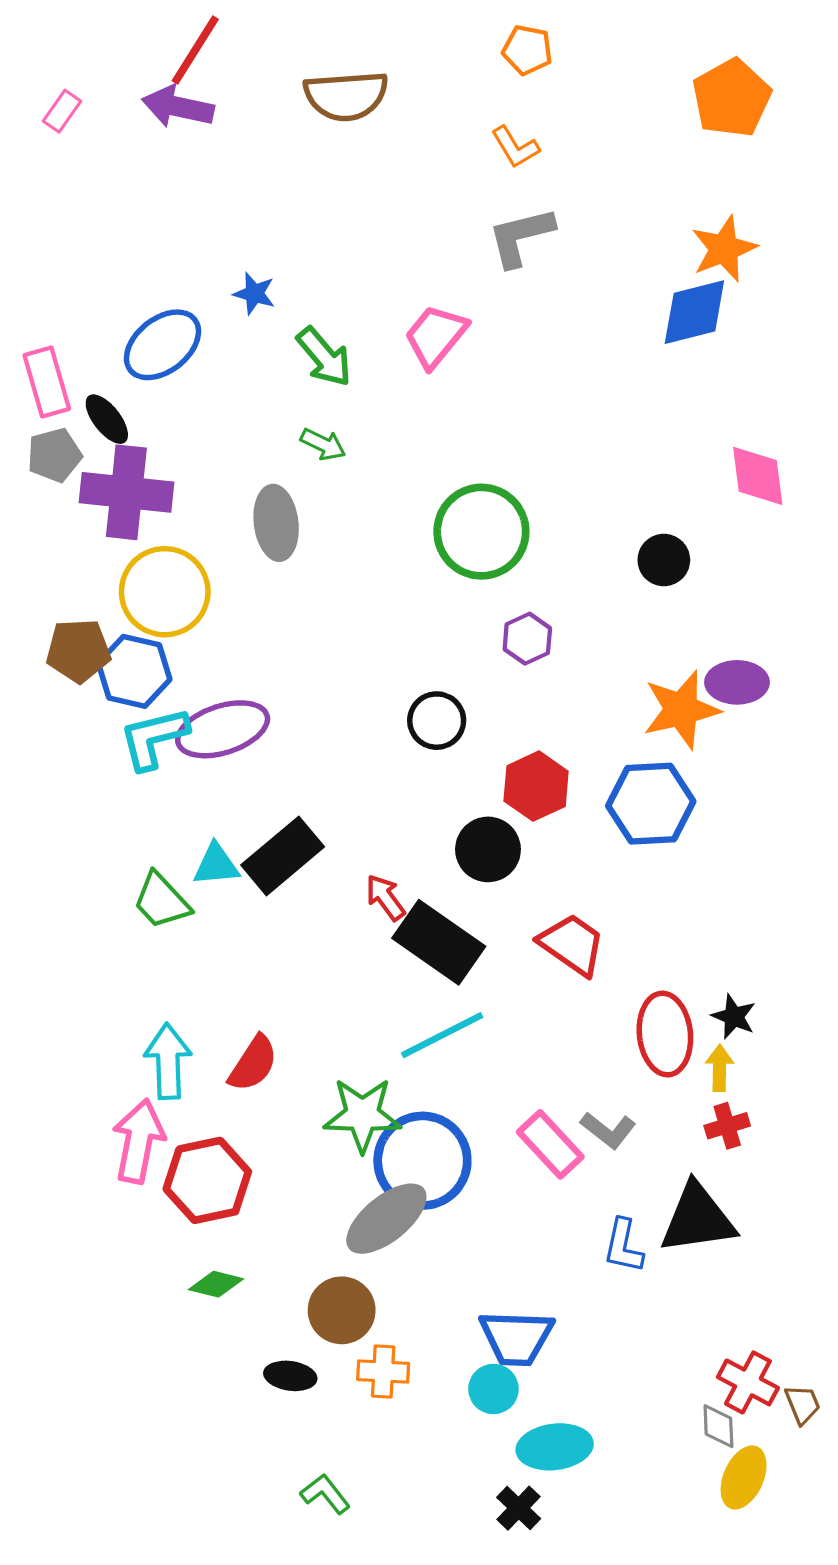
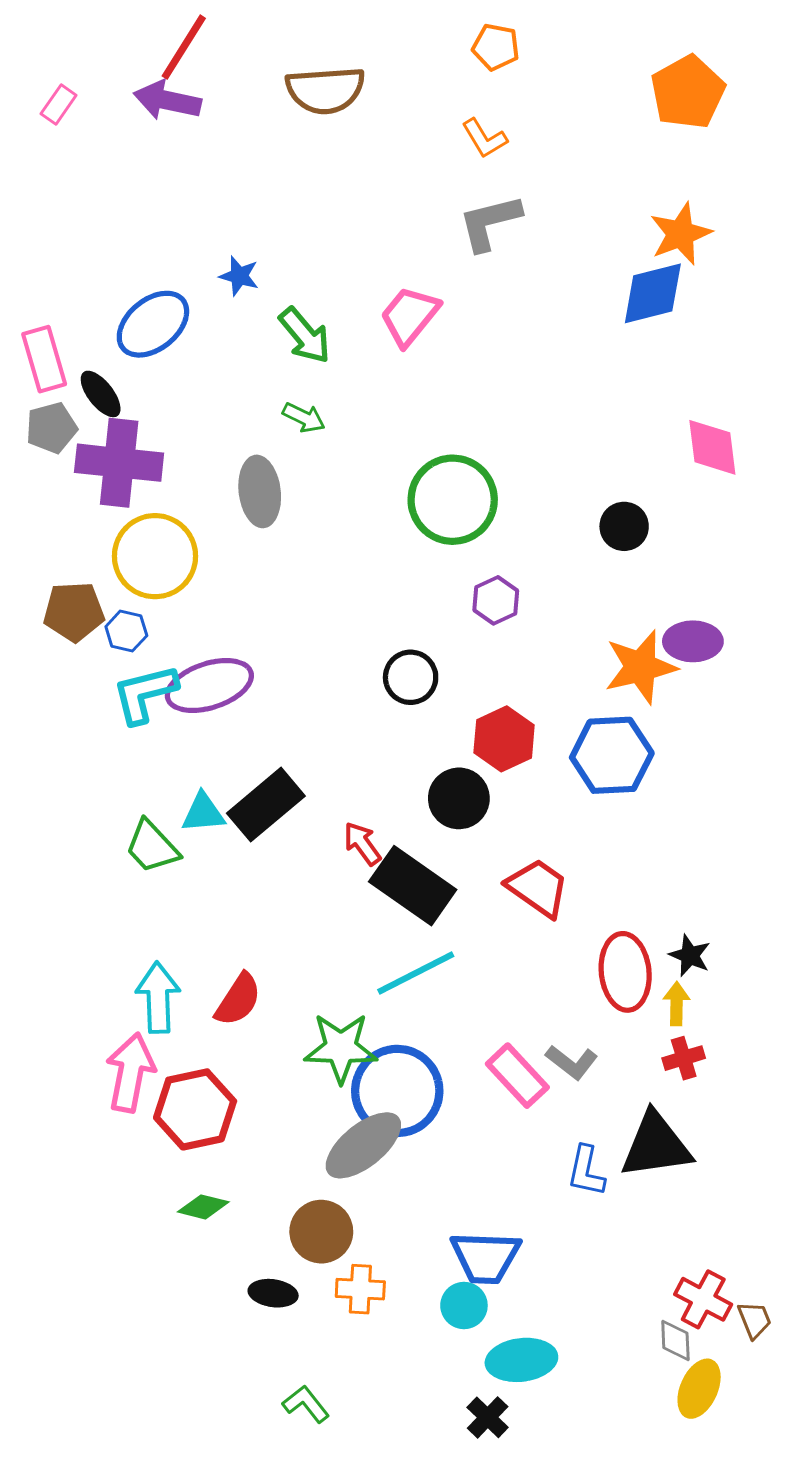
blue hexagon: (134, 671) -> (126, 631), size x0.6

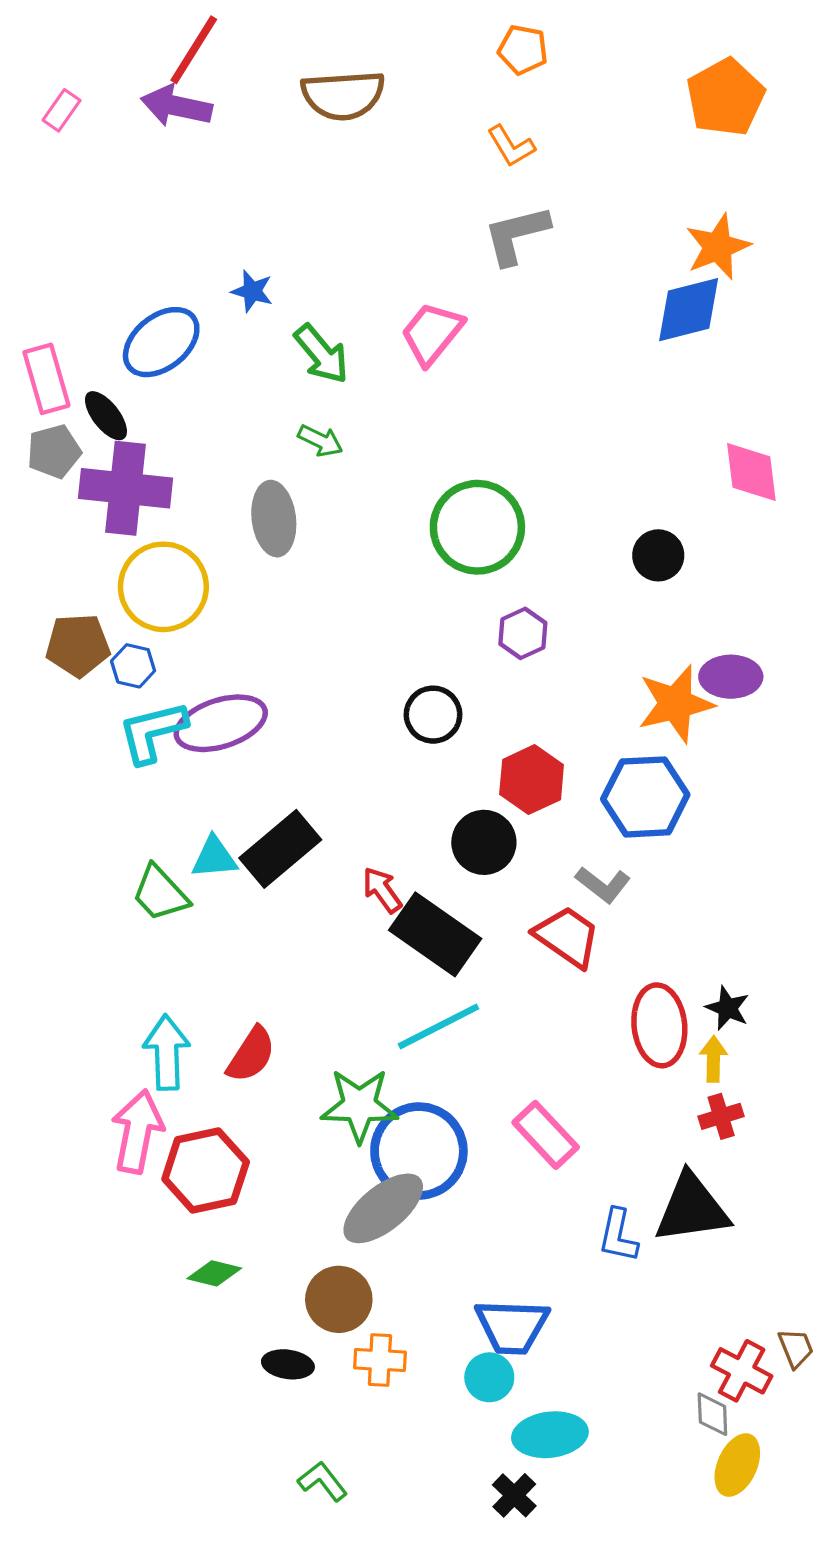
gray L-shape: (572, 1062) -> (603, 885), moved
brown trapezoid: (754, 1320) -> (796, 1348), moved

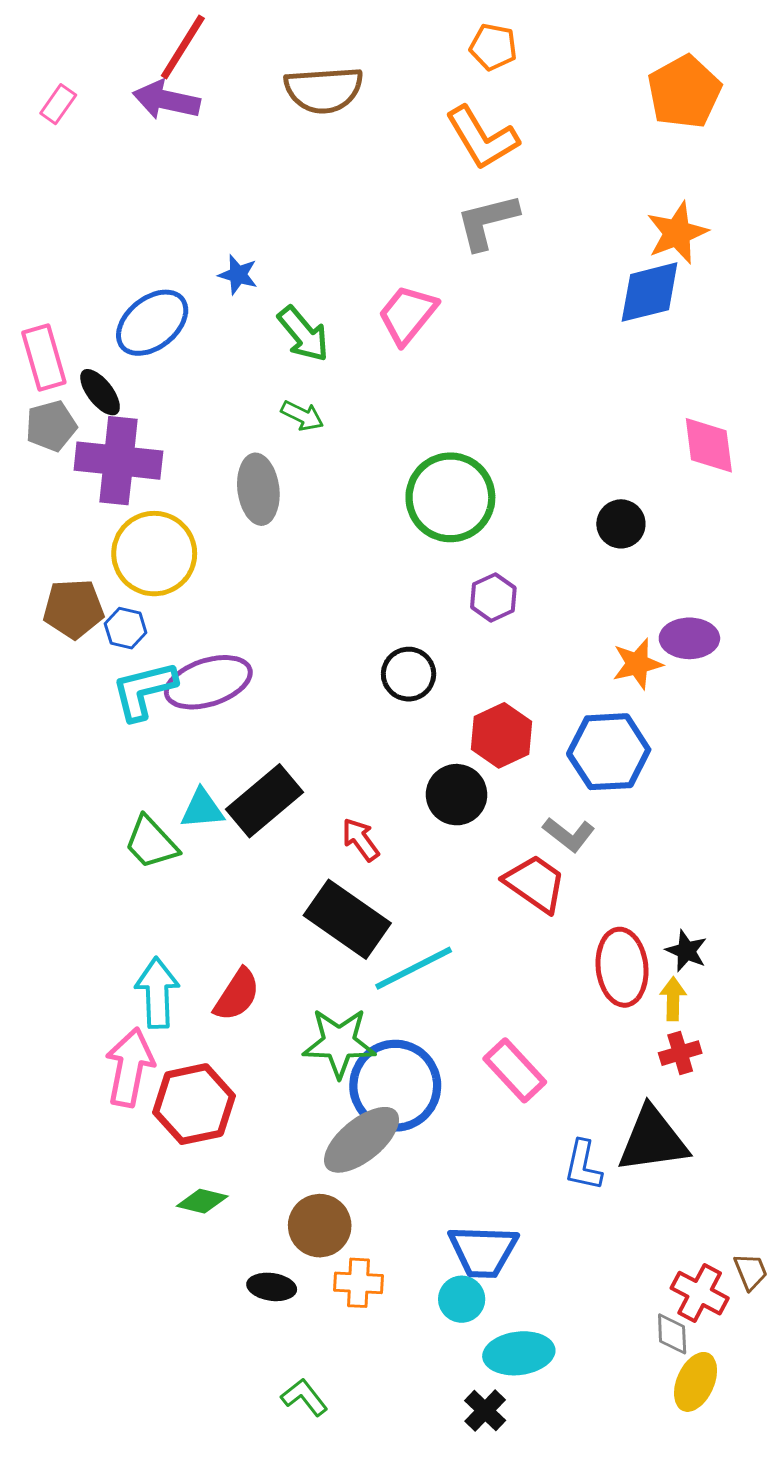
orange L-shape: (511, 146) -> (482, 138), size x1.6
orange star: (676, 704) -> (637, 664), size x0.7
black rectangle: (435, 934) -> (347, 919), moved

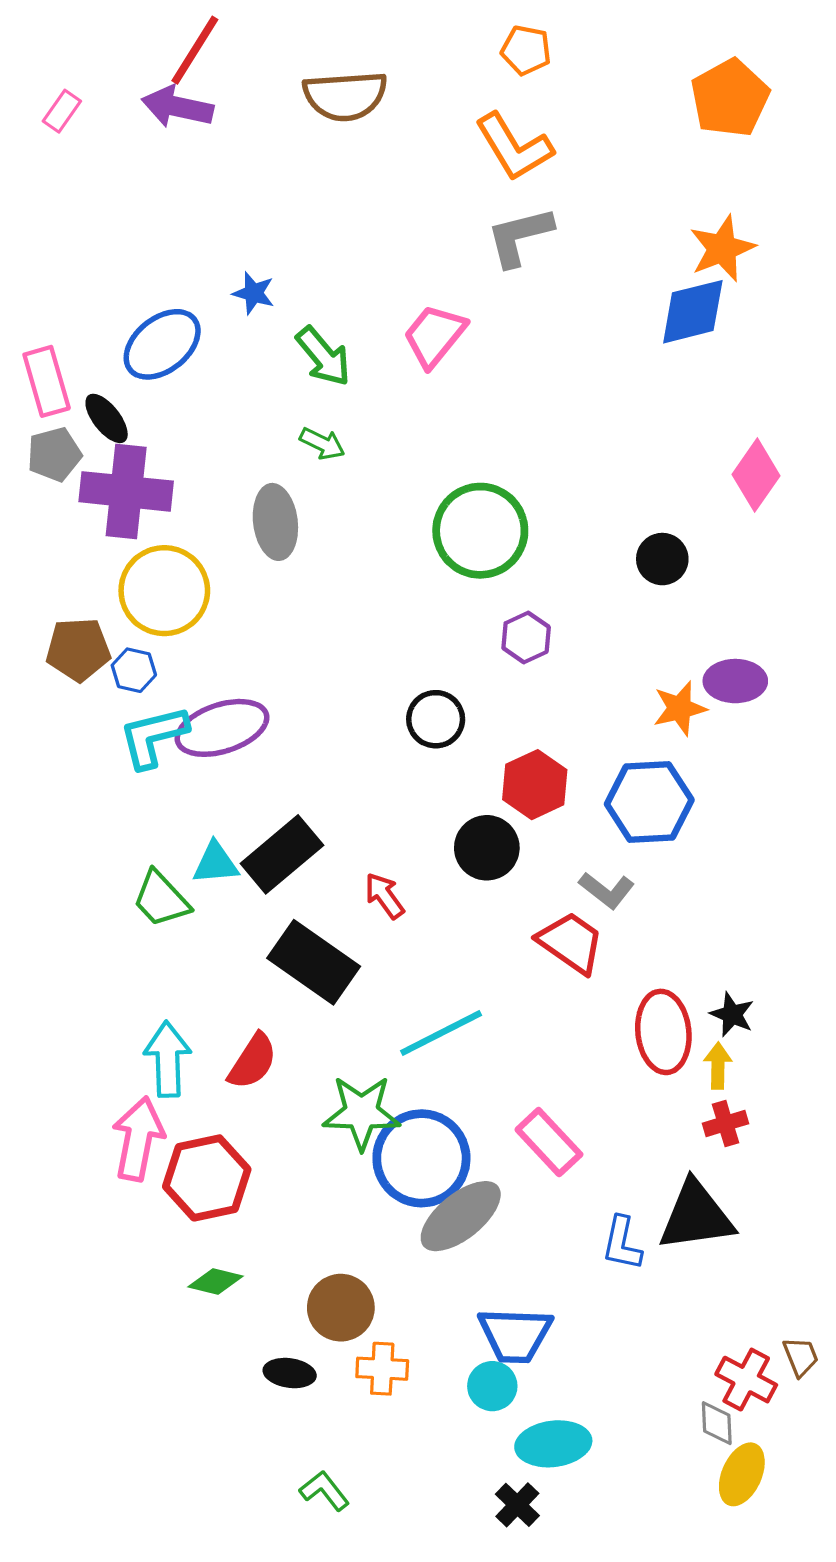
pink diamond: (709, 445) -> (756, 475), turned 42
black rectangle: (347, 919) -> (314, 962), moved
gray ellipse: (362, 1140) -> (461, 1216), moved

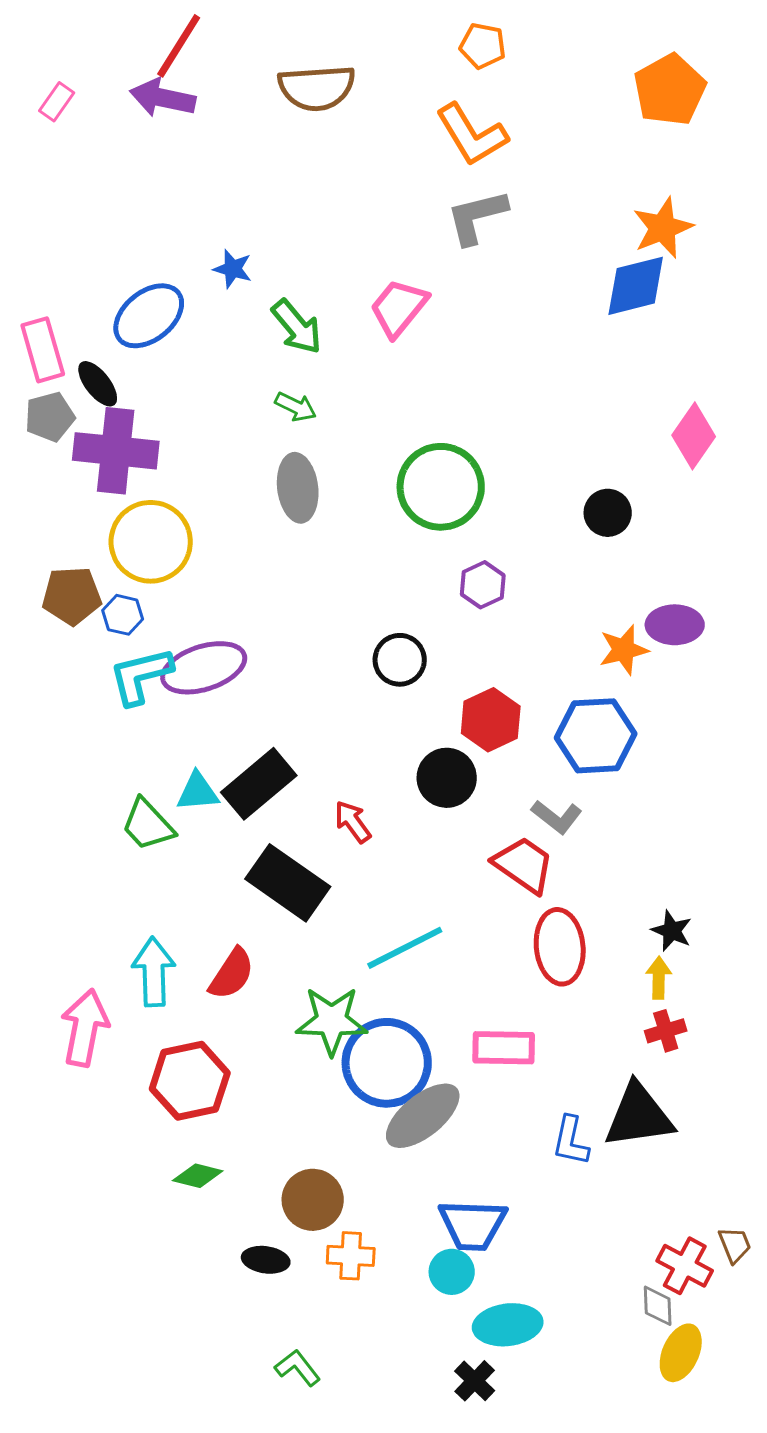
gray ellipse: (275, 522) -> (298, 488), moved
red ellipse: (663, 1032) -> (560, 947), moved
pink arrow: (138, 1139) -> (85, 1028), moved
pink rectangle: (549, 1142) -> (504, 1048), turned -46

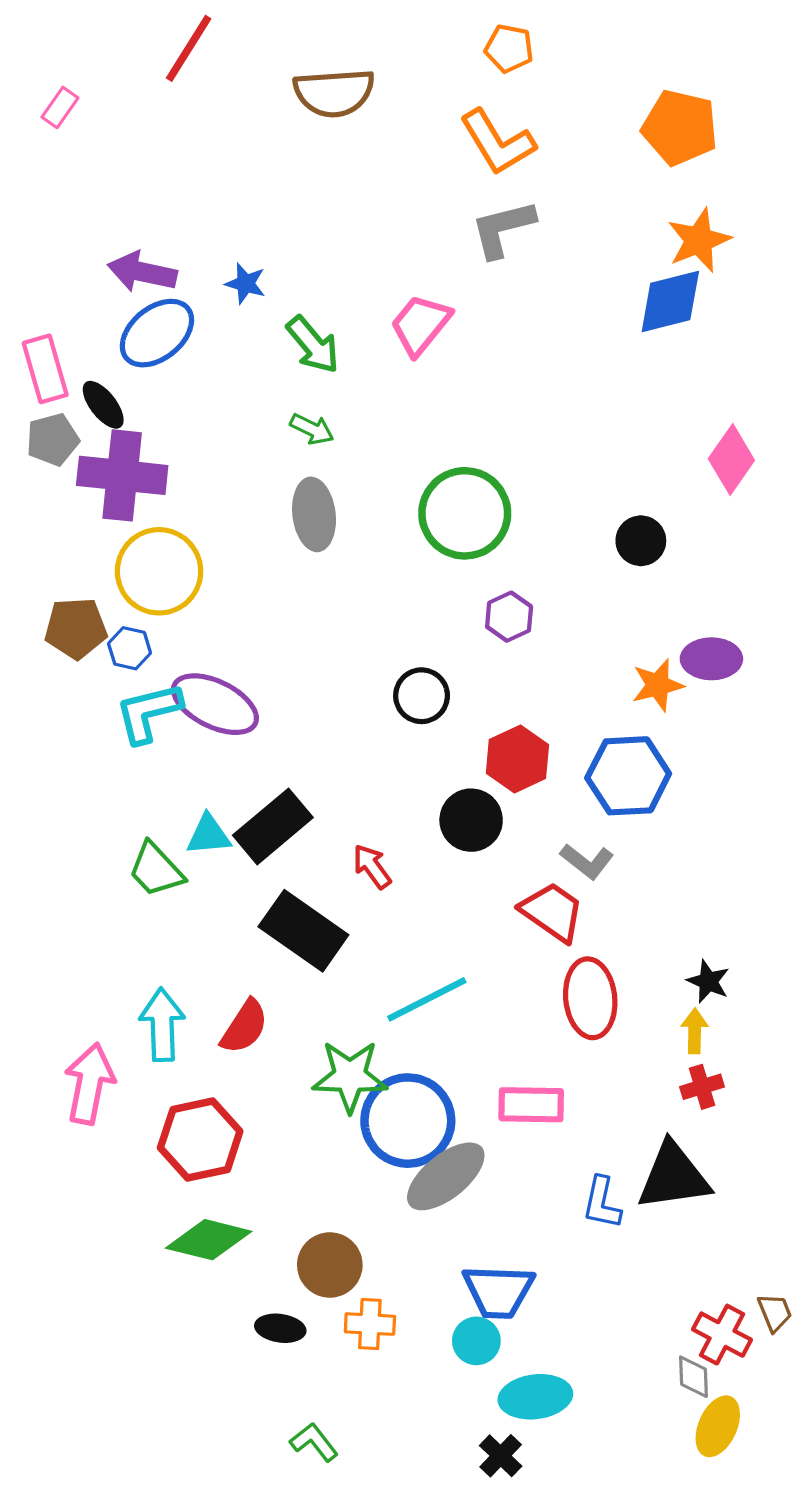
orange pentagon: (670, 90) -> (680, 128), moved, turned -30
purple arrow: (163, 98) -> (142, 272), moved
purple ellipse: (204, 668) -> (215, 704), turned 44
green diamond: (198, 1176) -> (209, 1240), size x1.6

